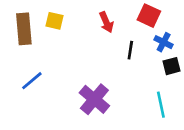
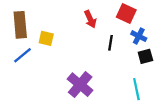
yellow square: (55, 21) -> (46, 38), moved
blue line: (32, 81) -> (22, 55), moved

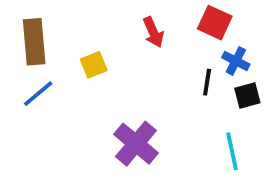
yellow square: (46, 38) -> (94, 65), moved, turned -35
black line: (111, 43) -> (207, 82), moved

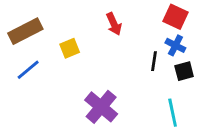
red square: (215, 23) -> (175, 17), moved
brown rectangle: (34, 42) -> (25, 31), turned 68

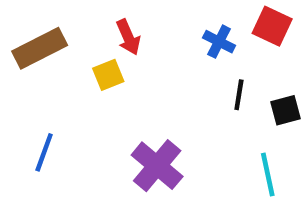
red arrow: (114, 24) -> (128, 37), moved
blue cross: (175, 45) -> (219, 42), moved
blue line: (28, 70) -> (44, 152), moved, turned -30

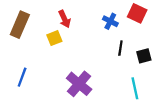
brown rectangle: (40, 48) -> (20, 25), turned -40

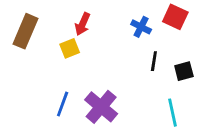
red arrow: (64, 19) -> (83, 24), turned 48
blue line: (22, 77) -> (63, 104), moved

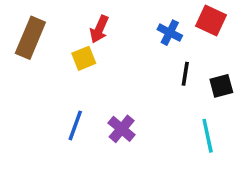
purple cross: (101, 107) -> (122, 129), size x0.7

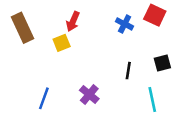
brown rectangle: (30, 38) -> (22, 28), turned -48
black line: (185, 74) -> (128, 71), moved
blue line: (75, 125) -> (44, 98), moved

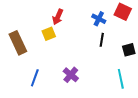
brown rectangle: (22, 28) -> (18, 43), moved
black line: (128, 71) -> (102, 40), moved

